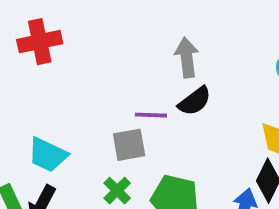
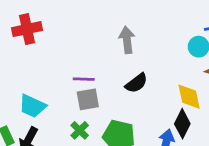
black semicircle: (195, 101) -> (136, 83), moved
purple line: (151, 115) -> (84, 79), moved

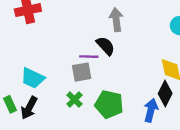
purple line: (84, 79) -> (89, 57), moved
black semicircle: (136, 83) -> (105, 46), moved, turned -96

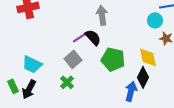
purple line: (89, 57) -> (80, 37), moved, turned -35
gray square: (82, 72) -> (73, 59), turned -30
green pentagon: (109, 104) -> (113, 59), moved

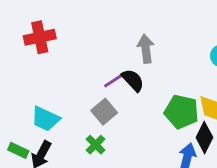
green pentagon: (113, 59) -> (182, 112), moved
green rectangle: (13, 86) -> (18, 150), turned -40

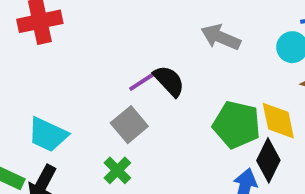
gray arrow: (146, 49) -> (221, 37), moved, turned -60

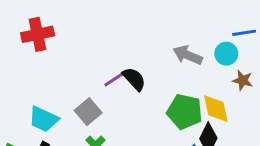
gray arrow: (221, 37) -> (188, 55), moved
gray square: (129, 125) -> (88, 112), moved

